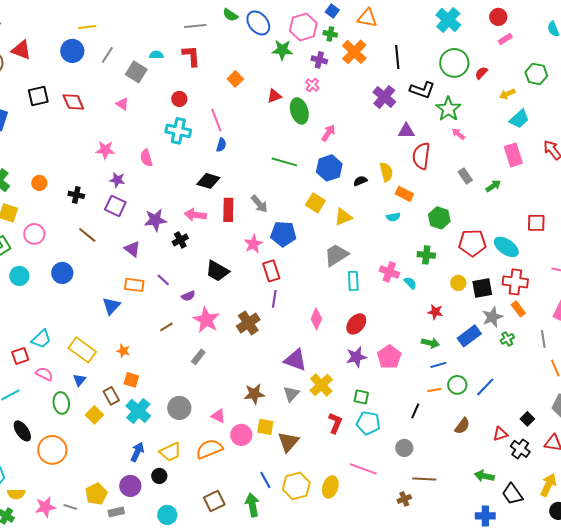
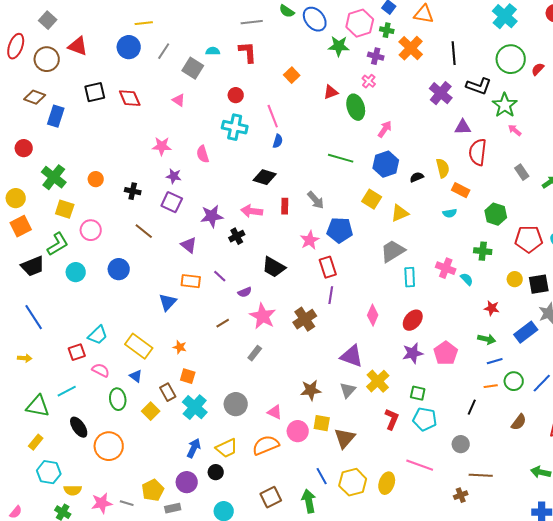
red rectangle: (228, 210) -> (285, 206), size x0.7
blue triangle: (79, 380) -> (136, 376), turned -32

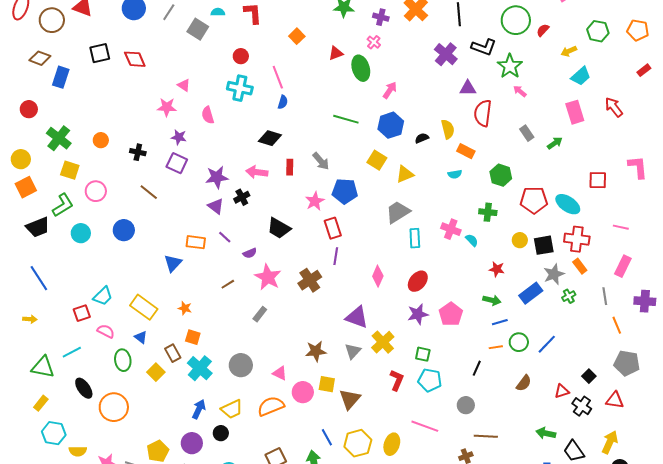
pink triangle: (179, 100) -> (184, 85), moved
purple triangle: (189, 245) -> (216, 206), moved

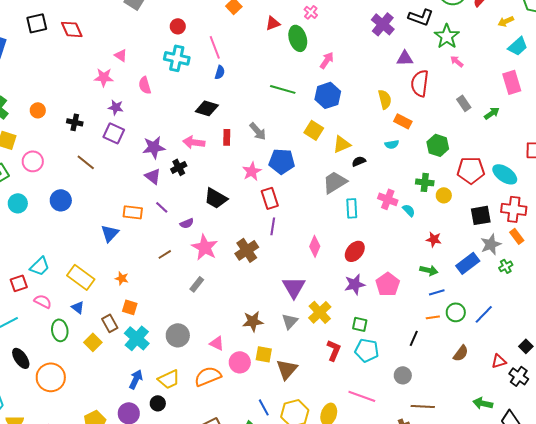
black semicircle: (422, 138) -> (359, 161), moved
yellow circle: (520, 240) -> (444, 195), moved
purple triangle: (357, 317) -> (294, 287), turned 40

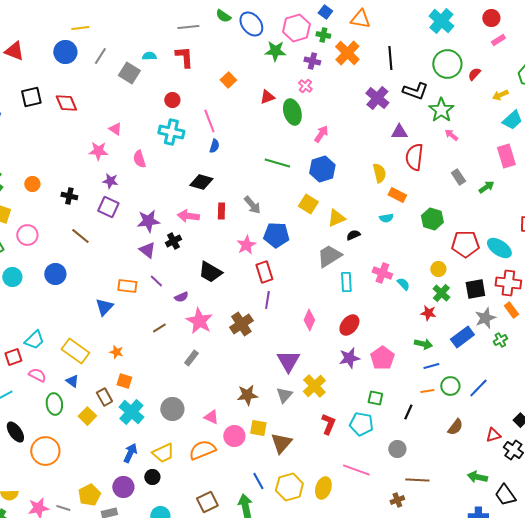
green cross: (425, 182) -> (441, 293), moved, turned 36
green square: (360, 324) -> (375, 398), moved

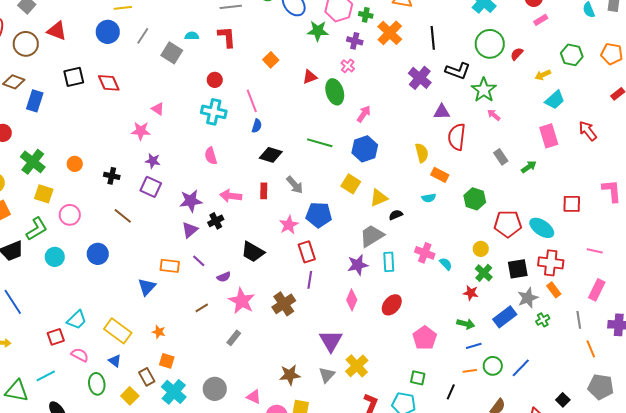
pink semicircle: (139, 159) -> (211, 156), moved
black diamond: (201, 182) -> (271, 155), moved
purple triangle: (147, 250) -> (190, 230), turned 42
purple star: (349, 358) -> (358, 265), moved

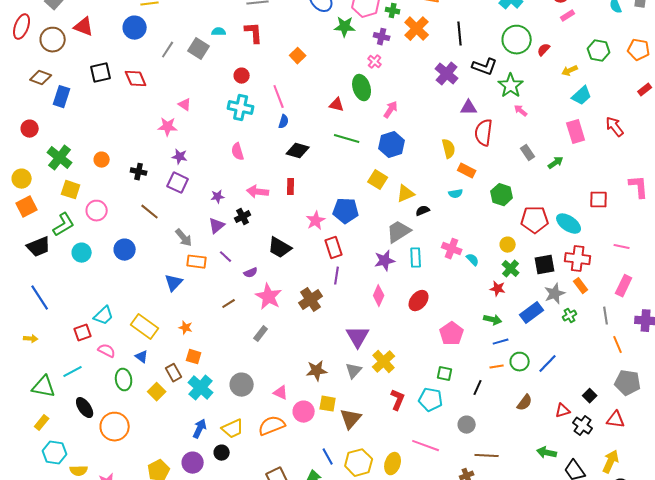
gray line: (143, 36) -> (168, 50), moved
red triangle: (310, 77) -> (337, 105), moved, turned 35
gray arrow: (295, 185) -> (184, 238), moved
purple star: (191, 201) -> (218, 197), size x0.6

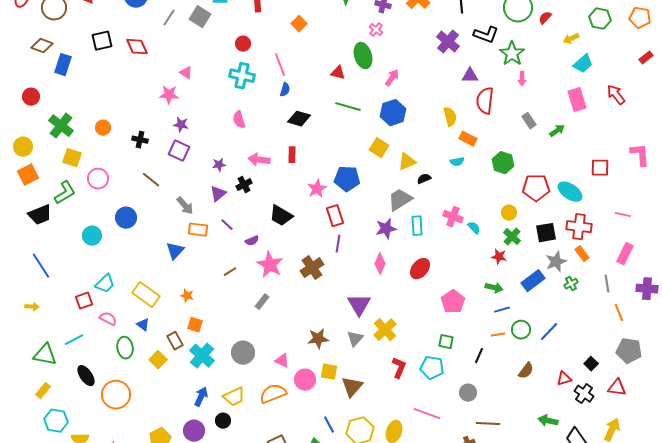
pink arrow: (521, 111) -> (522, 79), turned -128
cyan circle: (82, 253) -> (92, 236), moved

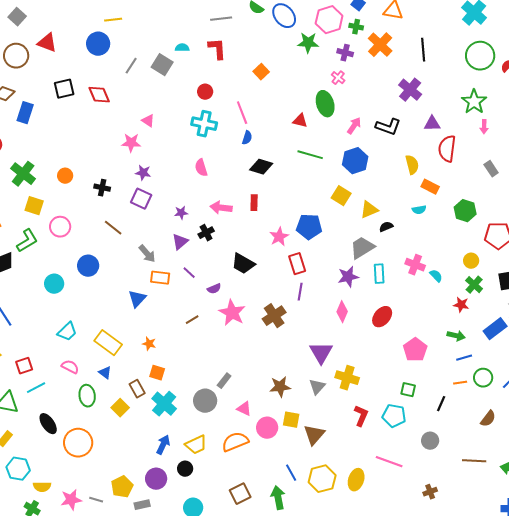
black L-shape: (486, 35) -> (388, 127), moved
red square: (84, 301) -> (24, 366), moved
gray rectangle: (262, 302) -> (224, 381), moved
yellow cross: (385, 330) -> (347, 378), turned -30
brown line: (488, 424) -> (474, 461), moved

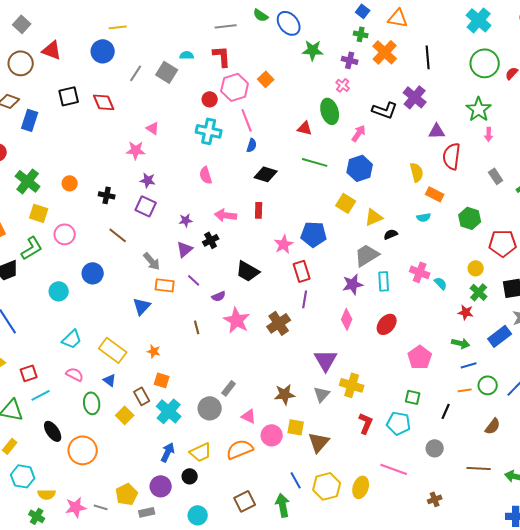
pink hexagon: (329, 20) -> (235, 87), moved
black L-shape: (388, 127) -> (385, 110), moved
brown line: (192, 320) -> (197, 327), turned -72

